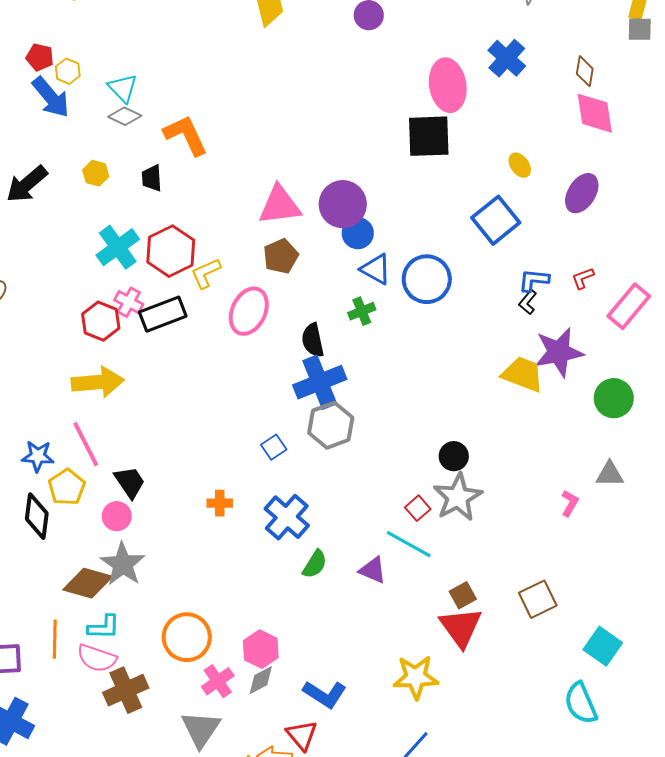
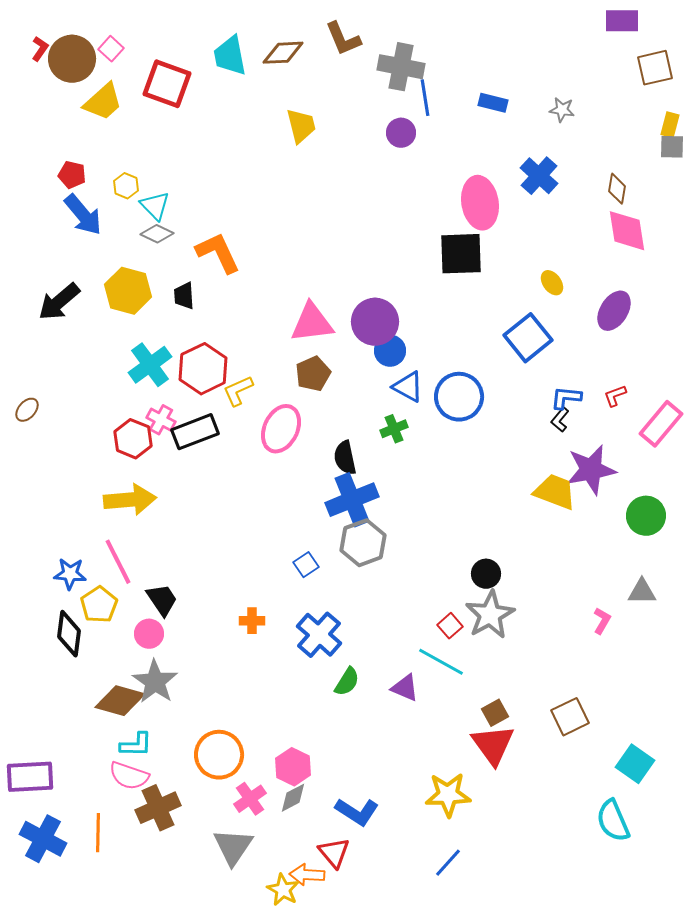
yellow hexagon: (68, 71) -> (126, 186), moved
yellow hexagon: (96, 173) -> (128, 291), size x1.8
orange line: (55, 639) -> (98, 833), moved

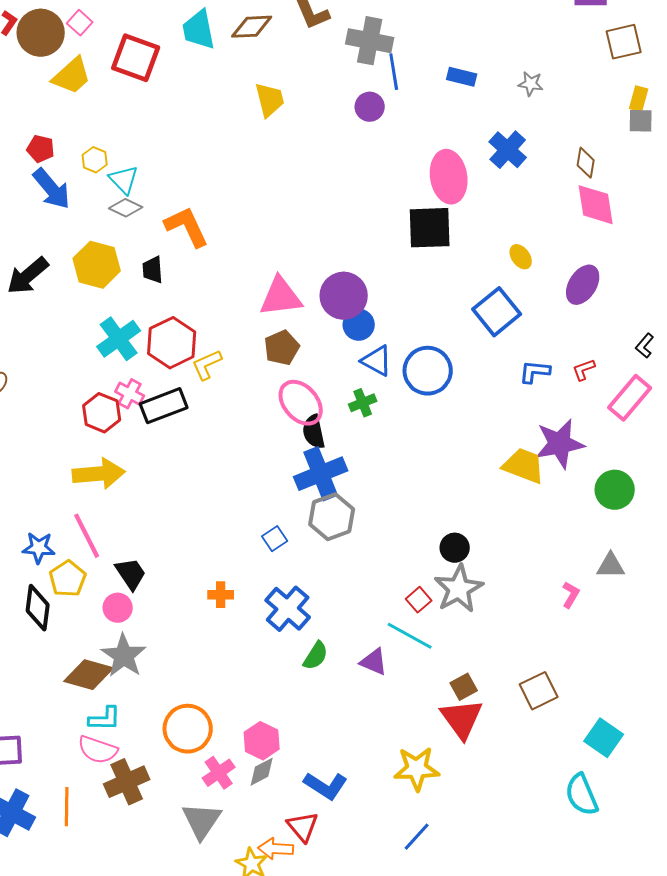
black L-shape: (560, 420) -> (645, 346), moved
pink ellipse: (281, 429) -> (301, 403), moved, turned -66

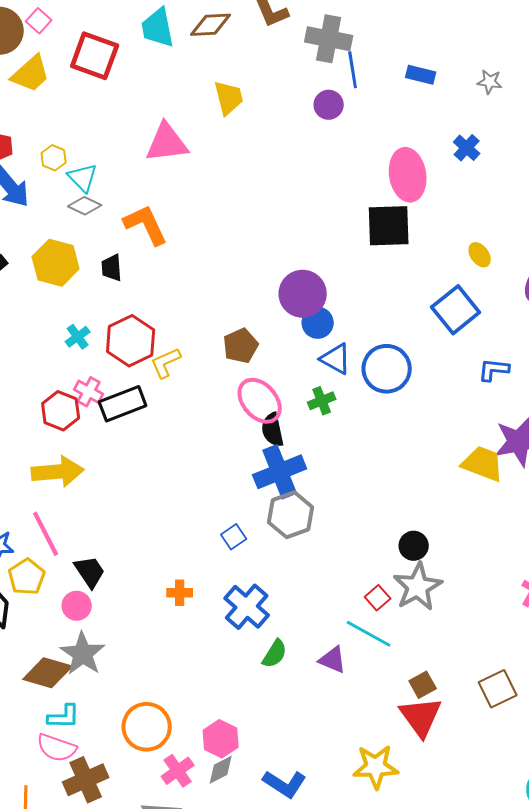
blue cross: (508, 150) -> (467, 148), size x0.7
pink triangle: (281, 297) -> (167, 143), moved
cyan cross: (119, 339) -> (78, 337), size x0.6

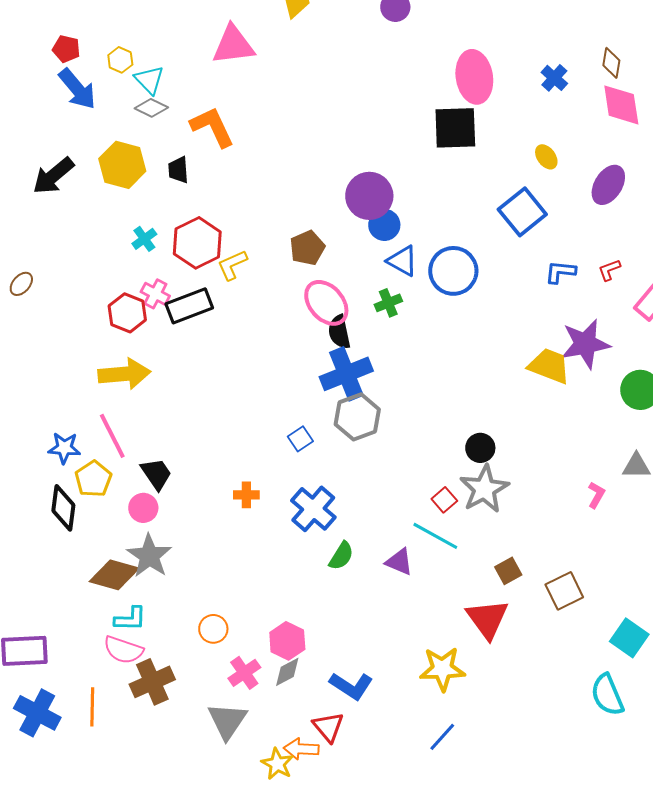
blue cross: (467, 148) -> (554, 78), moved
brown square: (423, 685) -> (508, 571), moved
orange circle: (147, 727) -> (213, 629), size x0.6

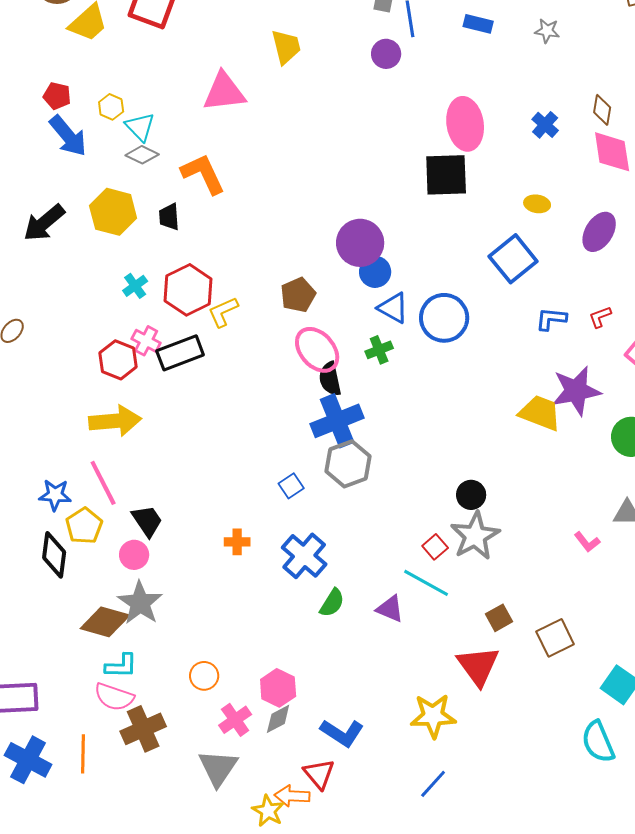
yellow ellipse: (546, 157) -> (537, 204), turned -45
pink L-shape: (596, 495) -> (587, 542), turned 112

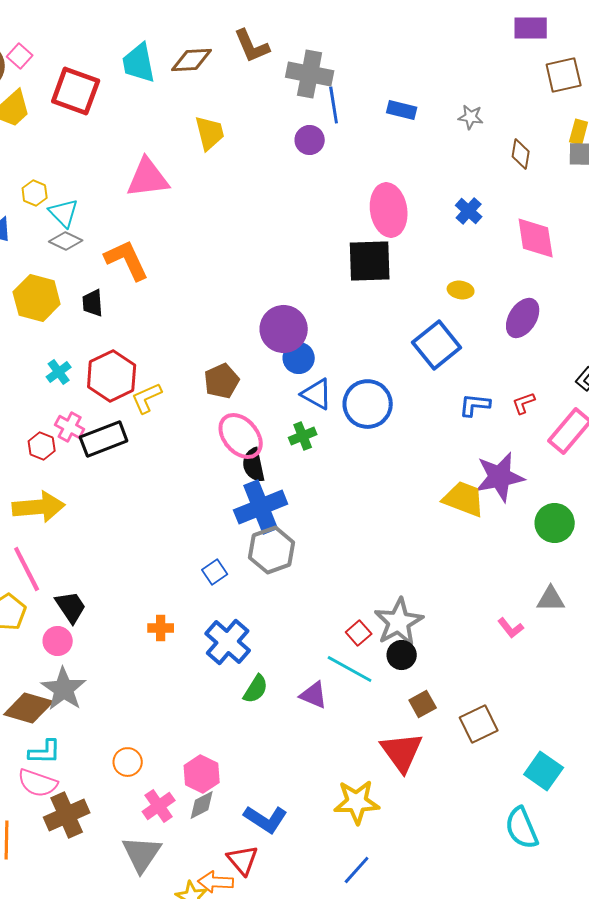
brown diamond: (602, 110) -> (521, 154), moved
red hexagon: (118, 360) -> (42, 446), size x0.7
black circle: (471, 495) -> (402, 655), moved

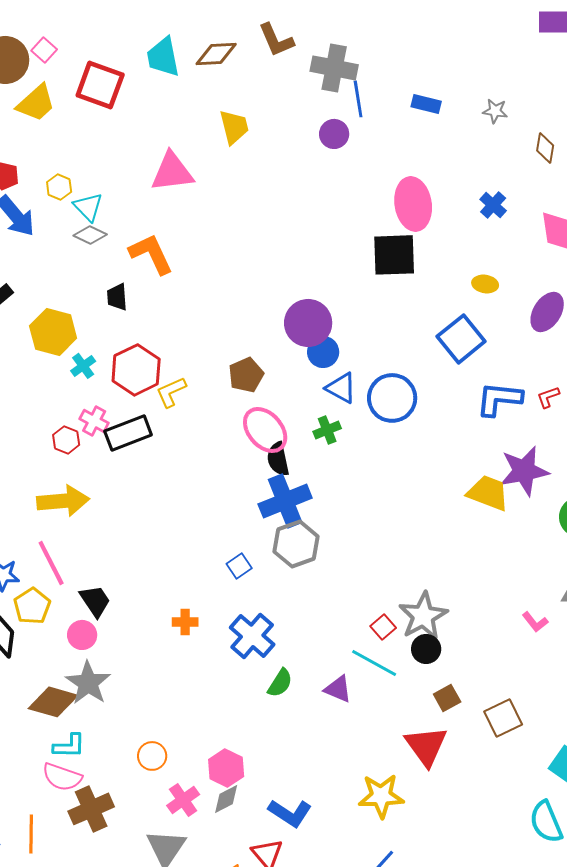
yellow hexagon: (37, 298) -> (53, 332), moved
blue L-shape: (475, 405) -> (499, 399), size x1.5

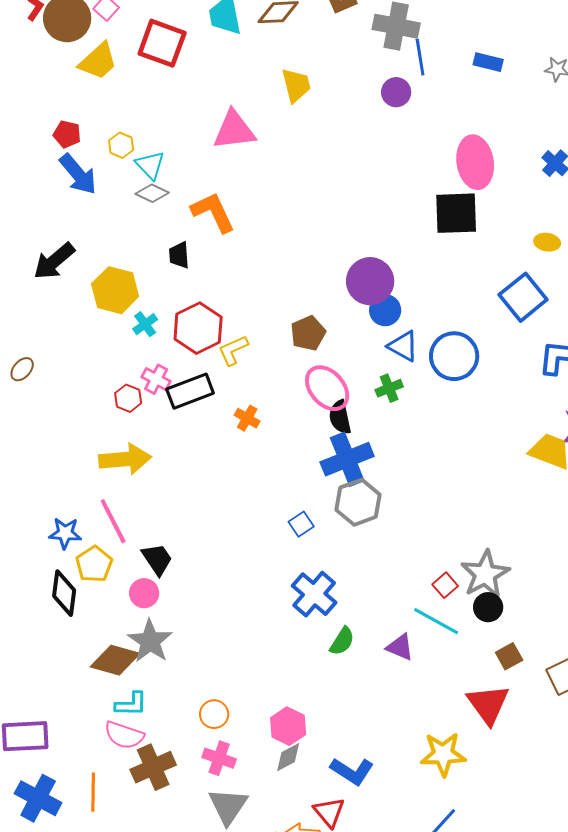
orange cross: (185, 622) -> (247, 418), moved, turned 30
pink cross: (183, 800) -> (219, 758), moved, turned -36

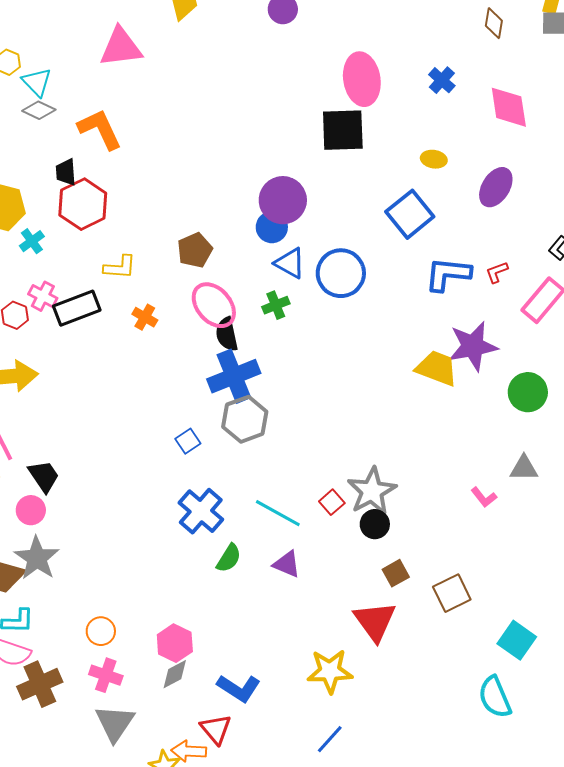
purple circle: (370, 281) -> (283, 200), moved
red hexagon: (198, 328) -> (83, 204), moved
yellow L-shape: (233, 350) -> (120, 267), turned -152
orange cross: (247, 418) -> (145, 317), moved
cyan line: (436, 621) -> (278, 513), moved

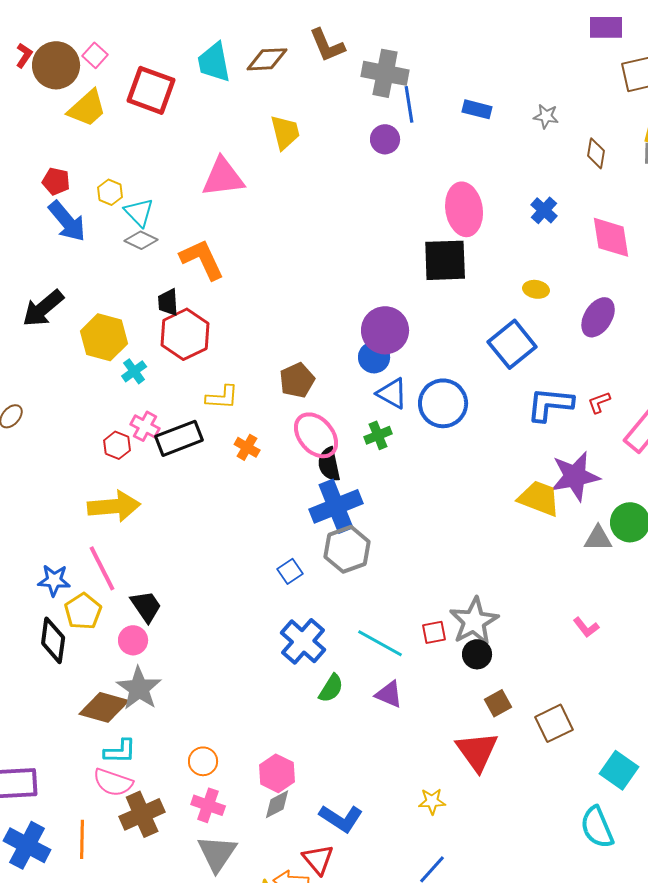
gray triangle: (524, 468) -> (598, 538), moved
red square: (332, 502) -> (434, 632), turned 30
yellow star: (330, 671) -> (432, 801), size x0.6

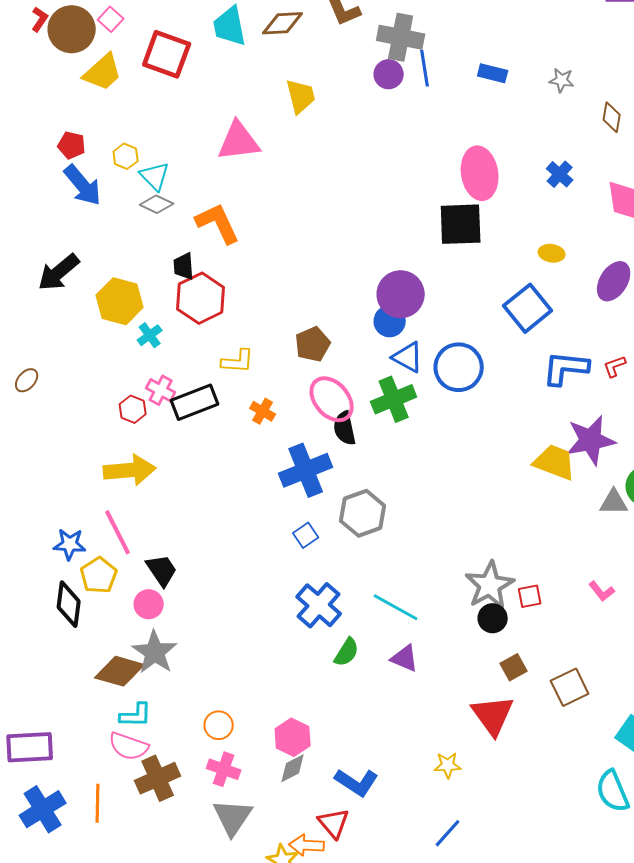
purple circle: (385, 139) -> (389, 74), moved
green cross: (378, 435) -> (394, 399), size x1.6
blue cross: (336, 506) -> (306, 470), moved
red square: (434, 632) -> (530, 596), moved
blue cross: (27, 845) -> (43, 809), turned 30

